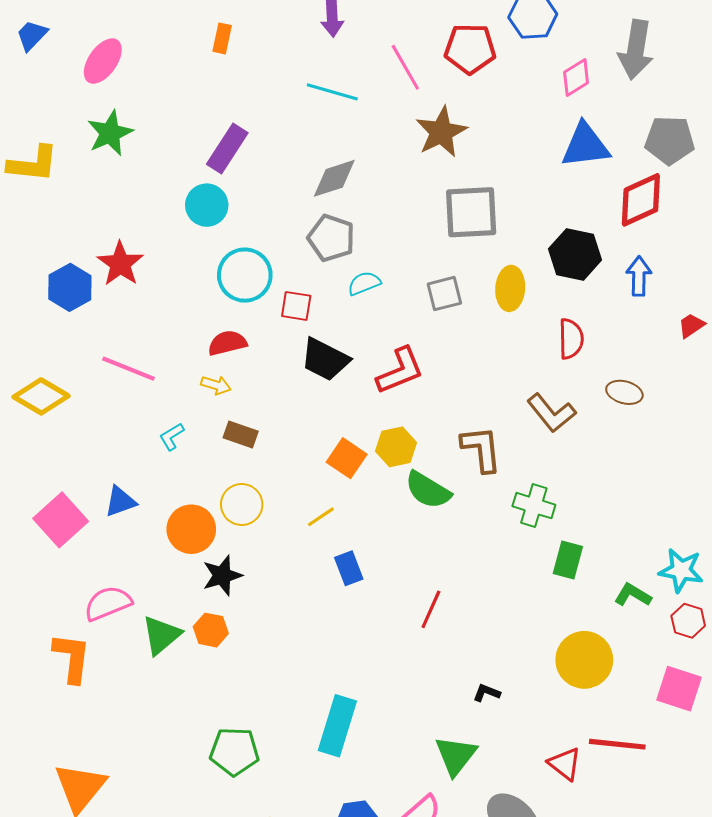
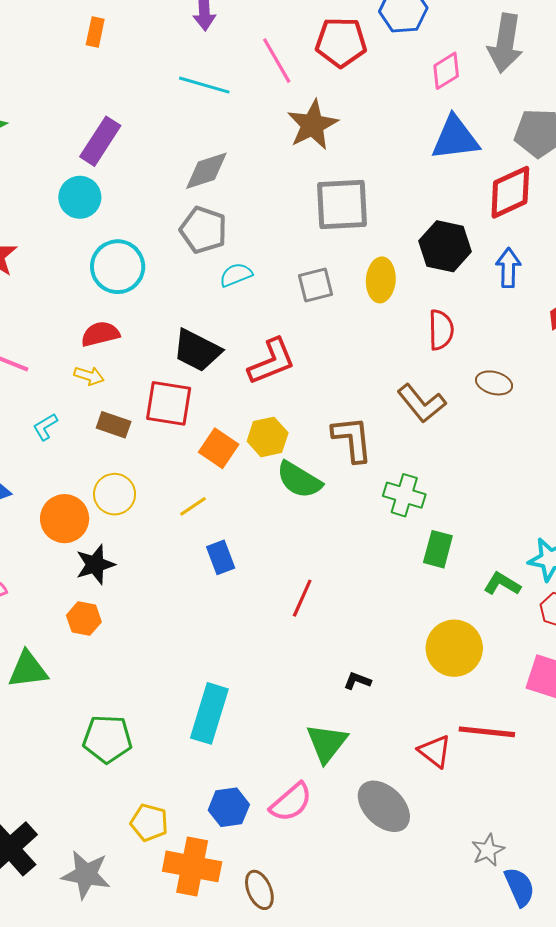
red square: (296, 306) -> (169, 403), moved, size x1.5
green triangle: (161, 635) -> (28, 670), moved, turned 33

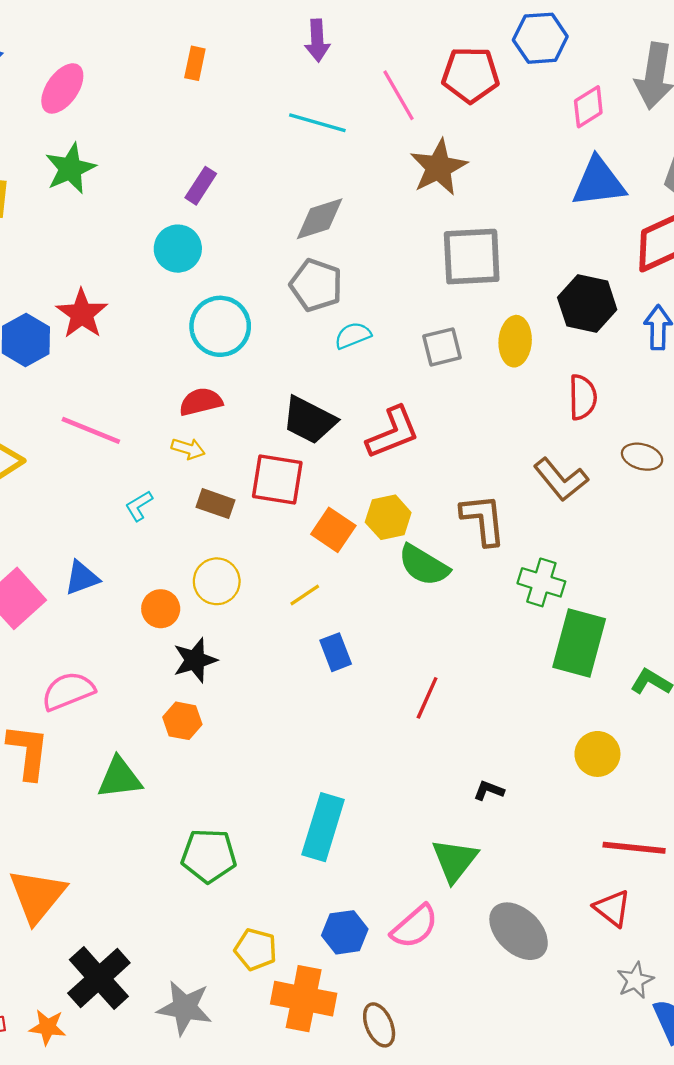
purple rectangle: (100, 141) -> (201, 186), size x0.7
orange circle: (65, 519) -> (161, 609), size x0.7
green rectangle: (438, 549) -> (579, 643), size x1.6
yellow circle: (454, 648) -> (597, 754), size x0.7
red triangle: (435, 751) -> (612, 908), moved

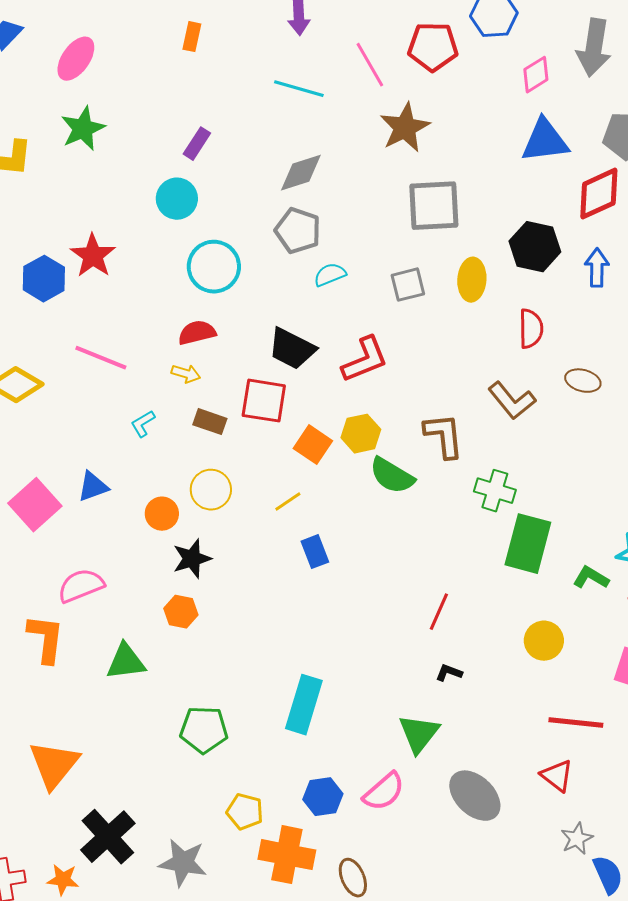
red line: (427, 698) -> (439, 612), moved

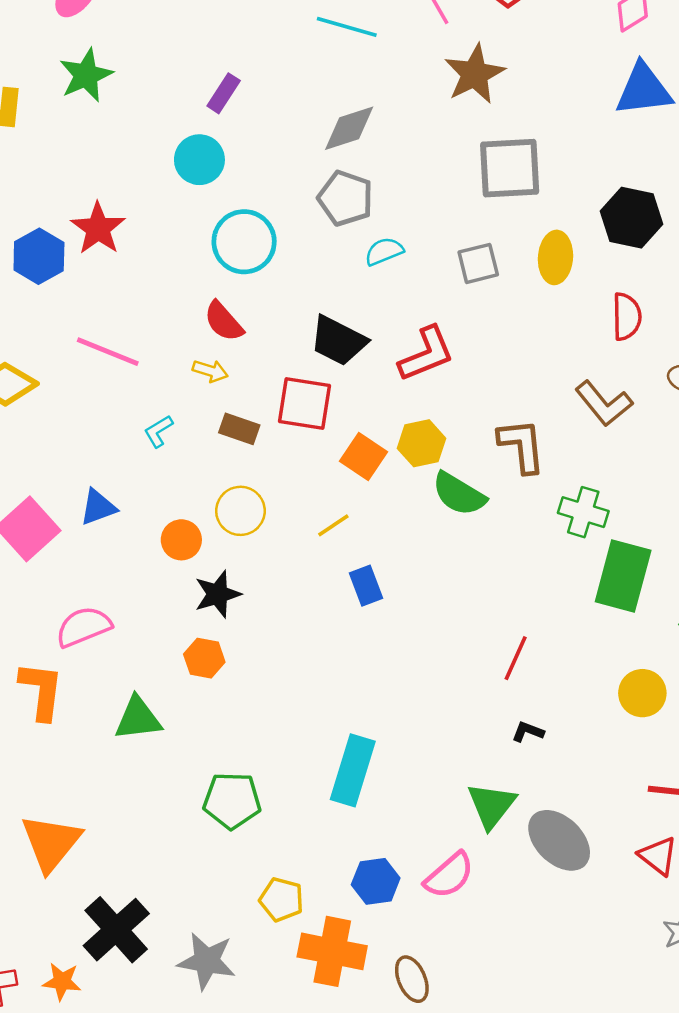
red semicircle: (197, 333) -> (224, 321), turned -117
gray ellipse: (475, 796) -> (559, 840), moved

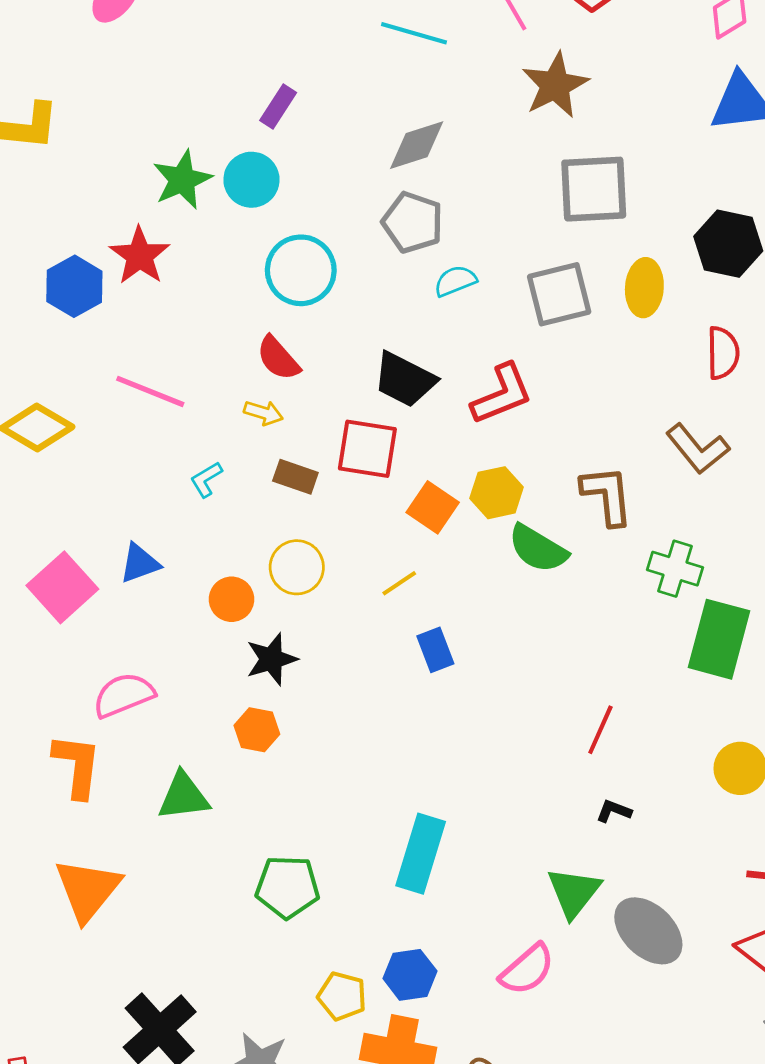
green star: (86, 75) -> (182, 180), moved
gray square: (478, 263) -> (559, 294), size x1.4
orange triangle: (51, 843) -> (88, 890), moved
blue hexagon: (376, 881) -> (410, 975), moved

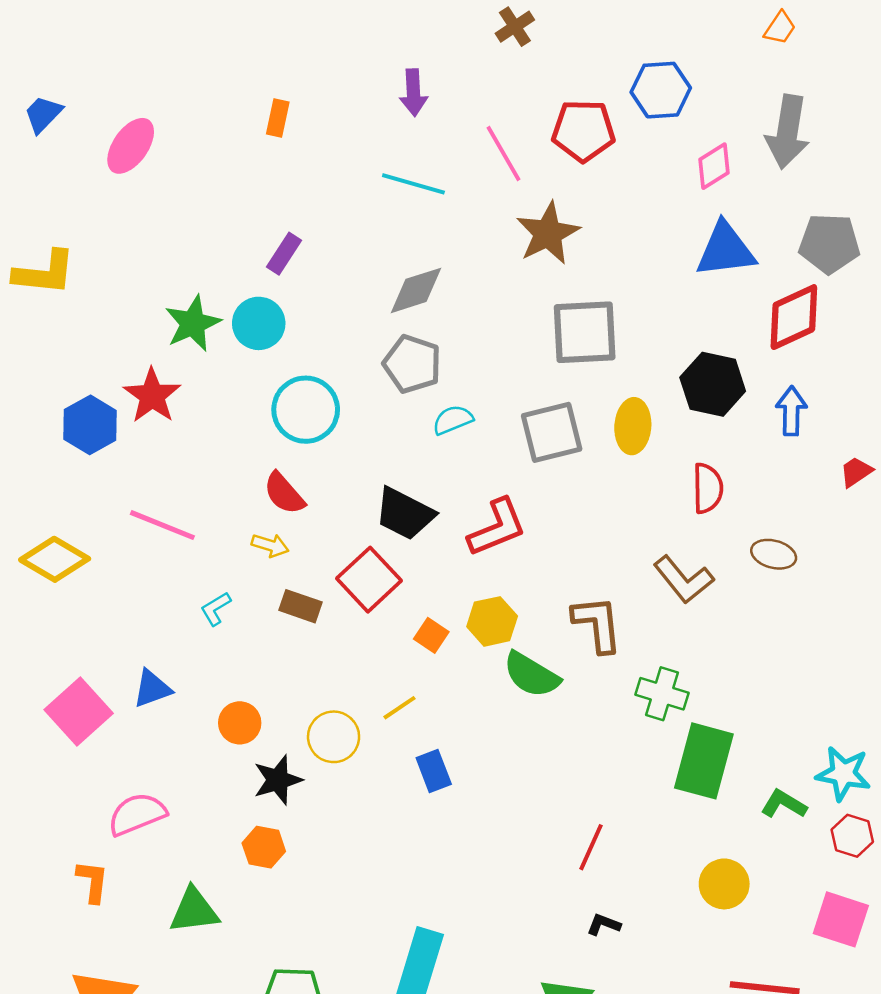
red square: (367, 449) -> (369, 580), turned 38
orange square: (433, 507) -> (431, 635), size x0.7
yellow circle: (297, 567) -> (334, 737), moved
orange L-shape: (77, 766) -> (93, 881), size x0.7

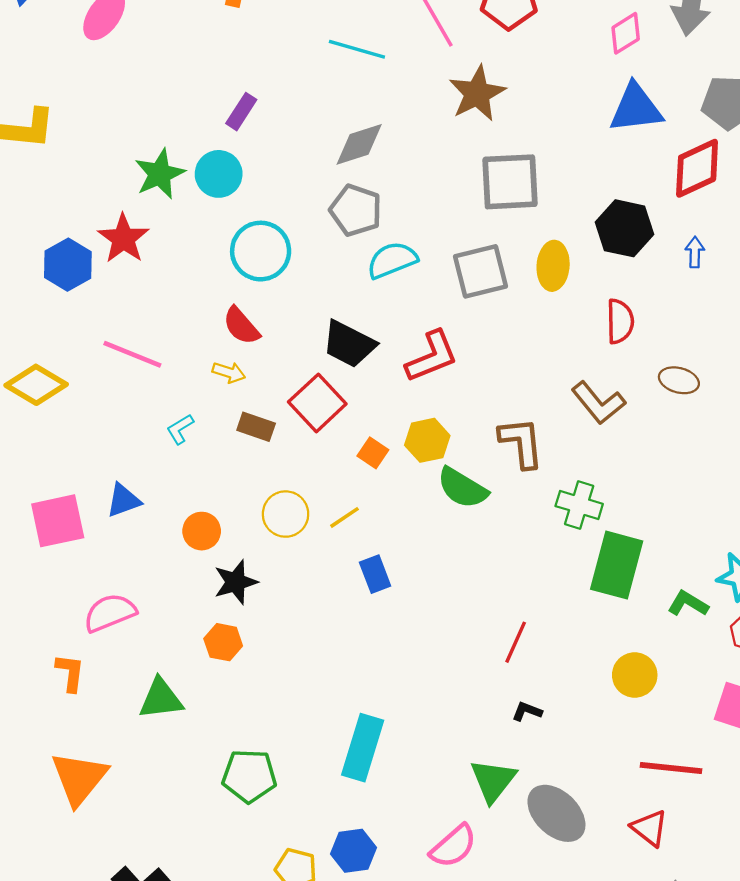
blue arrow: (791, 411) -> (695, 252), size x0.7
cyan semicircle: (453, 420) -> (392, 260), size x1.4
pink square: (79, 711) -> (58, 521), turned 30
yellow circle: (334, 737) -> (286, 514), moved

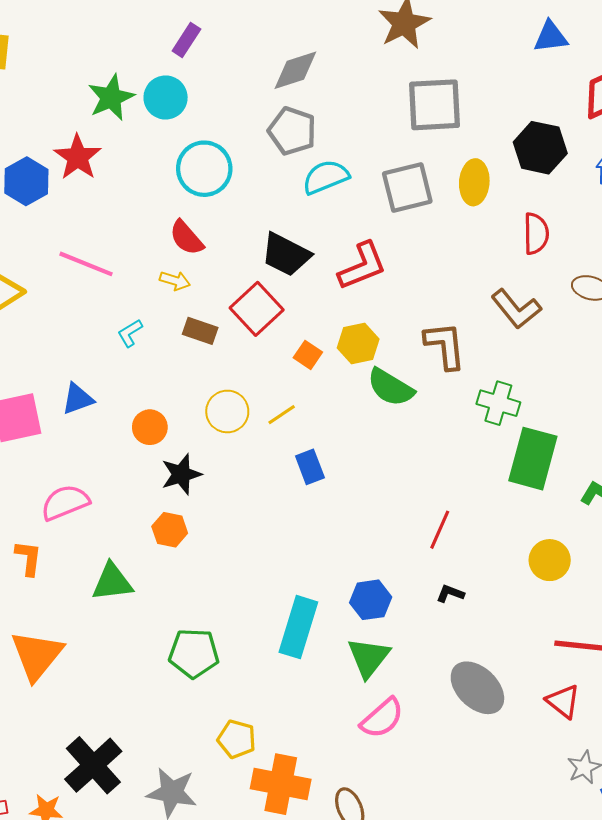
blue triangle: (636, 108) -> (551, 37), size x0.7
green triangle: (493, 780) -> (369, 657), moved
blue hexagon: (354, 851) -> (371, 600), moved

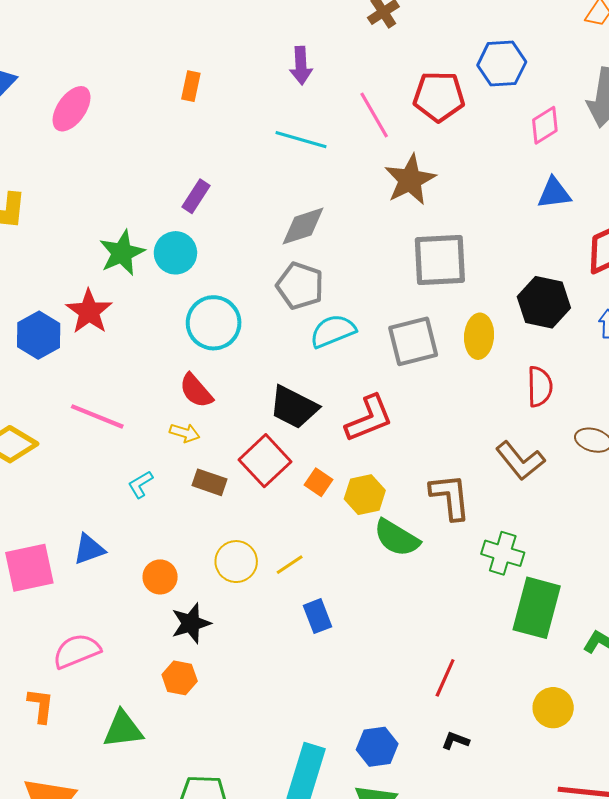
orange square: (308, 355) -> (318, 482), moved

